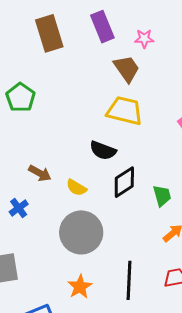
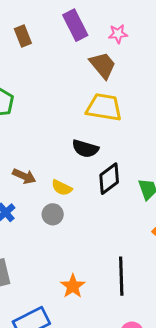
brown rectangle: (49, 33) -> (23, 36), size x0.6
gray circle: (81, 232) -> (53, 214), moved, size x0.5

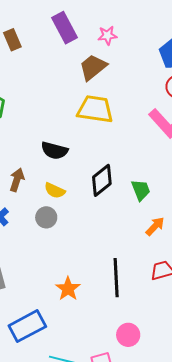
brown trapezoid: (103, 65) -> (93, 67), turned -88
black semicircle: (85, 149) -> (54, 151), moved
brown arrow: (24, 176) -> (17, 180), turned -95

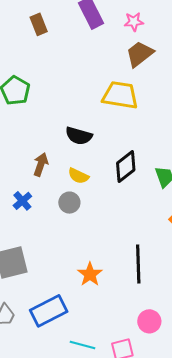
brown trapezoid: (93, 67) -> (140, 54), moved

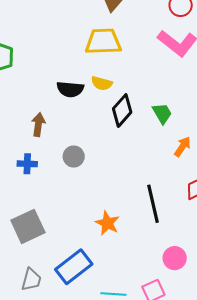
yellow semicircle: (78, 176) -> (102, 83), moved
blue cross: (22, 201) -> (27, 164), turned -36

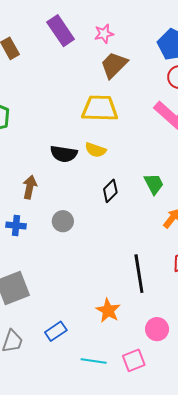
black diamond: (122, 110) -> (110, 191), moved, size x0.7
orange star: (107, 223) -> (108, 310), moved
blue rectangle: (74, 267) -> (56, 331), size x0.6

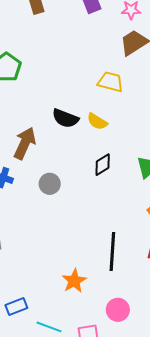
yellow trapezoid: (100, 108) -> (110, 82), size x0.7
brown arrow: (30, 187) -> (25, 143), size x1.4
blue rectangle: (56, 331) -> (16, 307), moved

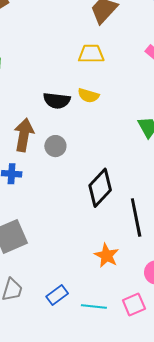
black diamond: (103, 165) -> (100, 188), moved, size x1.6
gray circle: (50, 184) -> (55, 146), moved

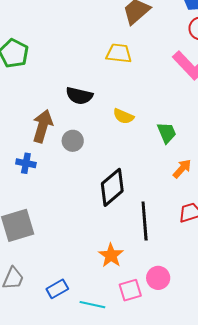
yellow semicircle: (88, 96) -> (123, 116), moved
pink square: (134, 304) -> (130, 290), moved

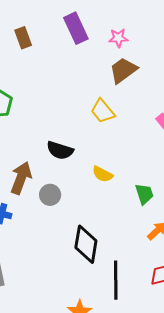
yellow trapezoid: (119, 53) -> (103, 111), turned -140
black diamond: (112, 187) -> (86, 244), turned -45

